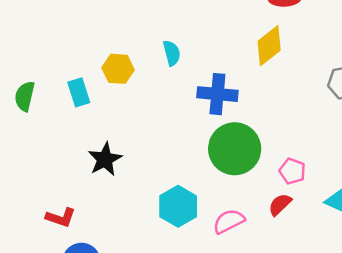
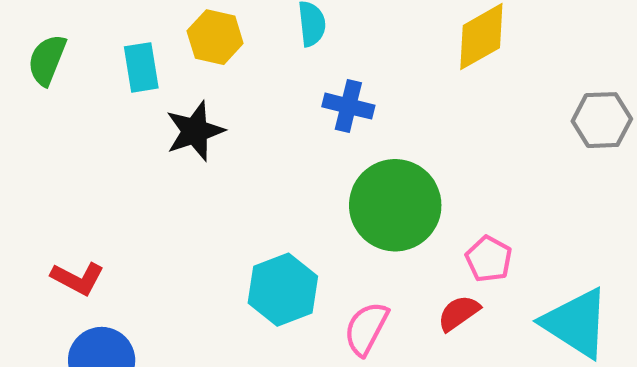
blue cross: (217, 94) -> (348, 106), moved, size x0.7
black star: (105, 159) -> (195, 131), moved
pink semicircle: (229, 221) -> (366, 329), turned -44

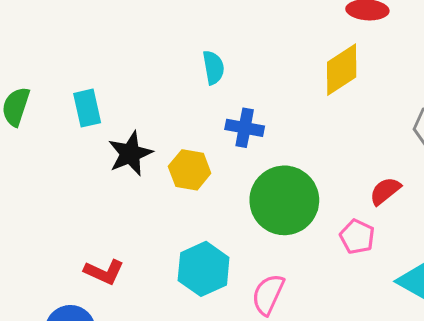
yellow hexagon: (215, 37) -> (190, 170), moved
red L-shape: (78, 278) -> (104, 272), moved
red semicircle: (459, 313) -> (385, 191), moved

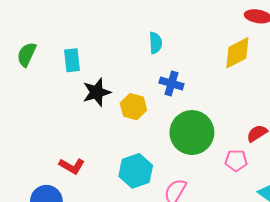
pink pentagon: (357, 237) -> (236, 161), turned -30

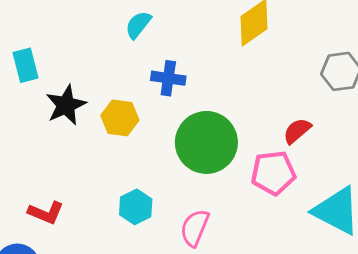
cyan semicircle: (156, 43) -> (138, 25), turned -130
pink pentagon: (236, 161) -> (273, 173), size x1.4
cyan hexagon: (136, 171) -> (136, 207), size x0.7

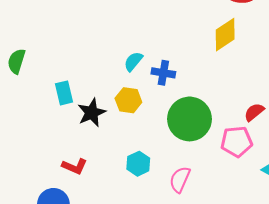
cyan semicircle: (138, 25) -> (133, 61), moved
cyan rectangle: (25, 65) -> (64, 93), moved
black star: (66, 105) -> (92, 113), moved

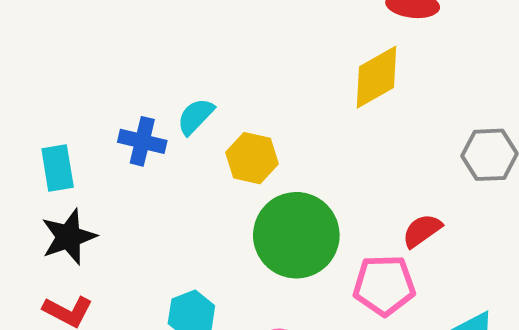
blue cross: (163, 73) -> (142, 141), moved
yellow hexagon: (128, 100) -> (252, 158), moved
black star: (92, 113) -> (69, 237), moved

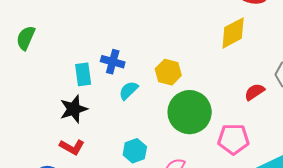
cyan semicircle: (196, 116) -> (128, 90), moved
cyan rectangle: (58, 168) -> (83, 74), moved
red semicircle: (422, 231) -> (255, 92), moved

